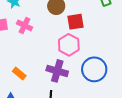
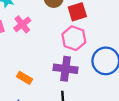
pink cross: (25, 25) -> (22, 24), turned 35

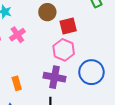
orange rectangle: (24, 78) -> (17, 83), turned 40

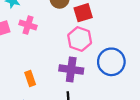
pink cross: (17, 35) -> (28, 25), turned -35

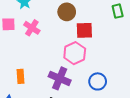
blue circle: (111, 62) -> (98, 81), size x0.7

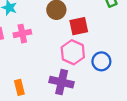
pink cross: (32, 28) -> (22, 34), turned -35
blue circle: (98, 81) -> (101, 61), moved

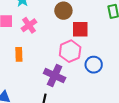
pink cross: (22, 34) -> (29, 25), turned -35
orange rectangle: (19, 87) -> (19, 54), moved

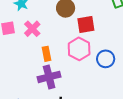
orange rectangle: (19, 54) -> (46, 54), moved
purple cross: (55, 76) -> (49, 77), moved, turned -30

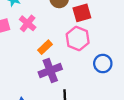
orange rectangle: (46, 54) -> (45, 47), turned 64
blue circle: (106, 59) -> (103, 64), moved

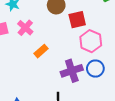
pink hexagon: (78, 38) -> (91, 41), moved
purple cross: (50, 71) -> (72, 71), moved

